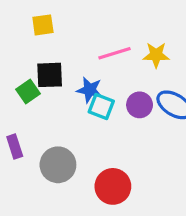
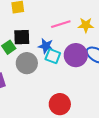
purple circle: (140, 105) -> (76, 55), size x1.5
gray circle: (58, 165) -> (27, 63), moved

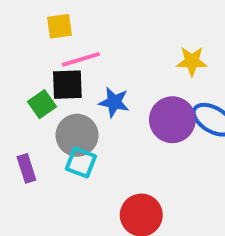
pink line: (61, 24) -> (81, 59), moved
cyan square: (53, 56) -> (81, 163), moved

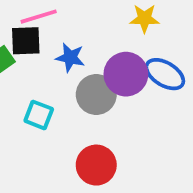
gray circle: (77, 135) -> (96, 95), moved

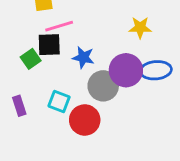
blue ellipse: (165, 74) -> (156, 70), turned -36
red circle: (96, 165) -> (85, 120), moved

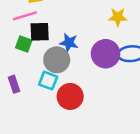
pink line: (59, 26) -> (25, 16), moved
green square: (31, 59) -> (24, 44), turned -35
gray circle: (103, 86) -> (57, 60), moved

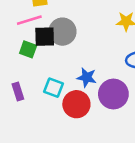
blue star: (69, 43) -> (87, 77), moved
purple circle: (106, 54) -> (113, 94), moved
gray circle: (57, 60) -> (62, 32), moved

